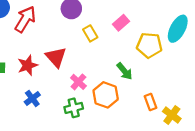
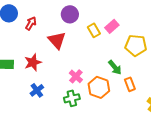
red arrow: (25, 19) -> (31, 23), size x0.6
yellow rectangle: (90, 33) -> (94, 30), moved
red triangle: (56, 57) -> (57, 40), moved
orange rectangle: (151, 102) -> (130, 84), moved

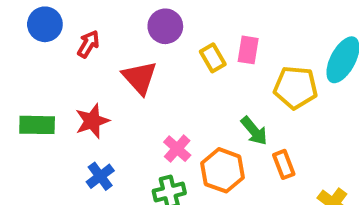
pink rectangle: (112, 26) -> (248, 50), turned -40

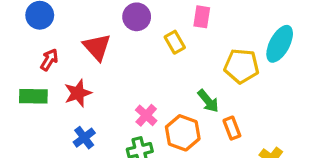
red arrow: (88, 44) -> (49, 60), moved
pink rectangle: (248, 50) -> (202, 17), moved
red triangle: (140, 78) -> (97, 47), moved

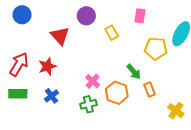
pink rectangle: (202, 17) -> (140, 16), moved
red arrow: (49, 60) -> (19, 64), moved, size x1.6
green rectangle: (33, 96) -> (18, 94), moved

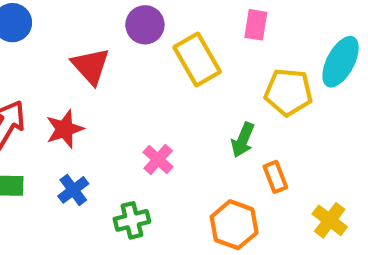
yellow rectangle: (112, 33) -> (197, 60), size x1.6
green arrow: (134, 72) -> (243, 140), turned 63
orange hexagon: (117, 93) -> (234, 225), moved
green cross: (88, 104) -> (132, 220), moved

